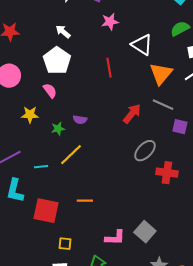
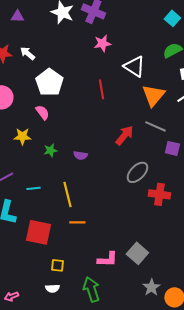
white arrow: (63, 32) -> (27, 53), moved
purple semicircle: (80, 120) -> (80, 155), moved
yellow line: (71, 155) -> (67, 194), moved, turned -60

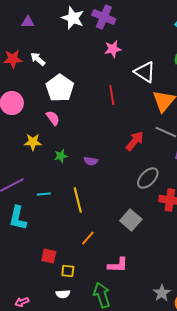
orange line: (77, 222) -> (88, 238), moved, turned -49
red square: (38, 232) -> (49, 256), moved, size x0.6
gray square: (137, 253) -> (131, 220), moved

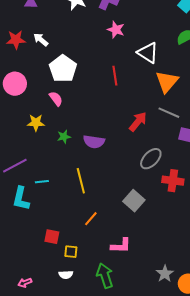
pink star: (113, 49) -> (116, 30), turned 30
purple semicircle: (91, 161) -> (94, 142), size x1.5
cyan line: (44, 194) -> (42, 182), moved

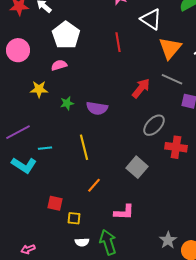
pink semicircle: (56, 99) -> (59, 65), turned -70
cyan L-shape: (21, 199) -> (24, 165), turned -70
white semicircle: (66, 275) -> (82, 242), moved

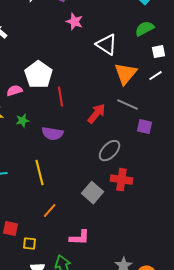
white pentagon: (66, 35) -> (39, 75), moved
red line: (118, 42) -> (61, 97), moved
green star: (67, 103) -> (23, 121), moved
red cross: (176, 147) -> (122, 180), moved

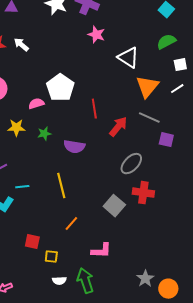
red line: (61, 97) -> (94, 109), moved

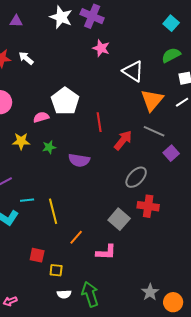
purple square: (166, 140) -> (171, 153), turned 35
yellow line: (61, 186) -> (53, 211), moved
pink L-shape: (101, 251) -> (106, 252), moved

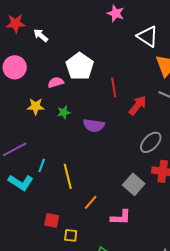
white arrow: (26, 58) -> (41, 35), moved
cyan line: (27, 200) -> (42, 165), turned -64

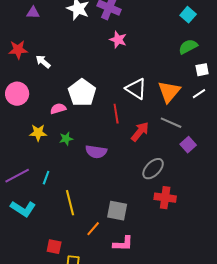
white triangle: (148, 36) -> (136, 89), moved
cyan line: (42, 165) -> (46, 178), moved
gray square: (134, 184) -> (117, 211), moved, turned -30

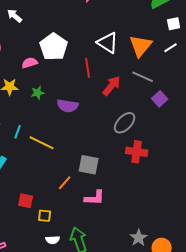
yellow line: (70, 203) -> (42, 143), moved, turned -50

